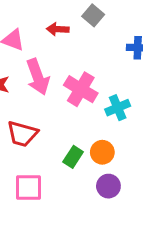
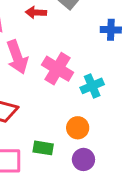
green rectangle: (73, 157) -> (43, 148), moved, turned 66

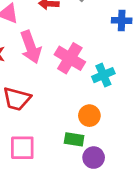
green rectangle: (43, 148) -> (74, 139), moved
purple circle: (83, 159) -> (94, 158), moved

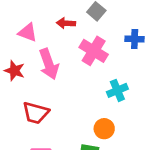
pink cross: (70, 58) -> (94, 51), moved

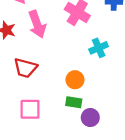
orange circle: (104, 129) -> (75, 80), moved

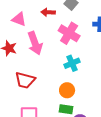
cyan cross: (99, 48) -> (72, 63), moved

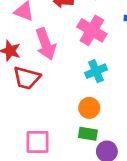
red trapezoid: (25, 80) -> (27, 78), moved

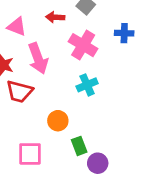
orange circle: (89, 108) -> (58, 121), moved
green rectangle: (88, 134) -> (79, 146), turned 60

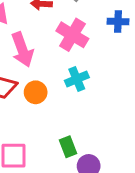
orange circle: (58, 121) -> (36, 92), moved

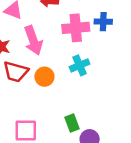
blue cross: (118, 22) -> (103, 22), moved
pink cross: (72, 35) -> (76, 28), turned -36

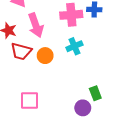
green rectangle: (72, 123) -> (95, 93), moved

